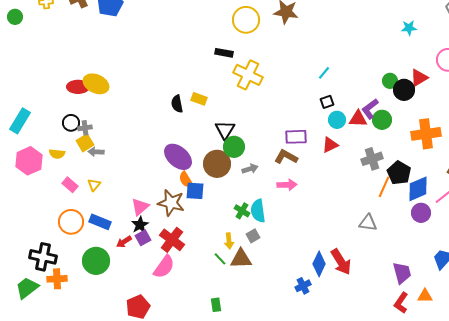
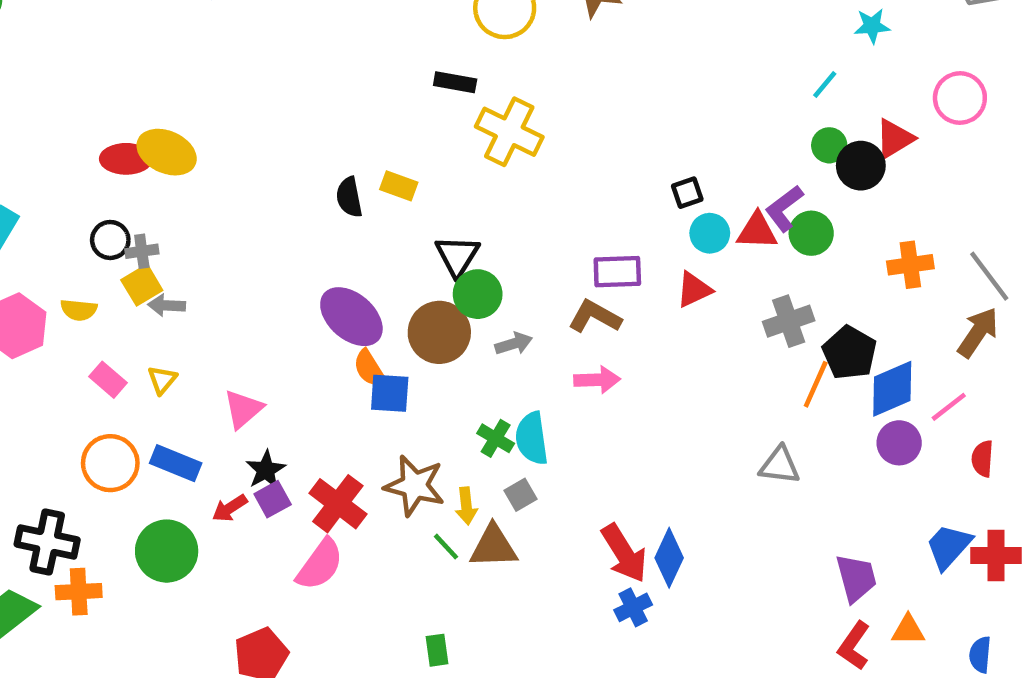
cyan line: (324, 73) -> (825, 84), moved
orange cross: (426, 134) -> (910, 265), size x0.7
brown star: (171, 203) -> (415, 486), moved
pink triangle: (140, 207) -> (243, 409), moved
red arrow: (341, 262) -> (624, 553), moved

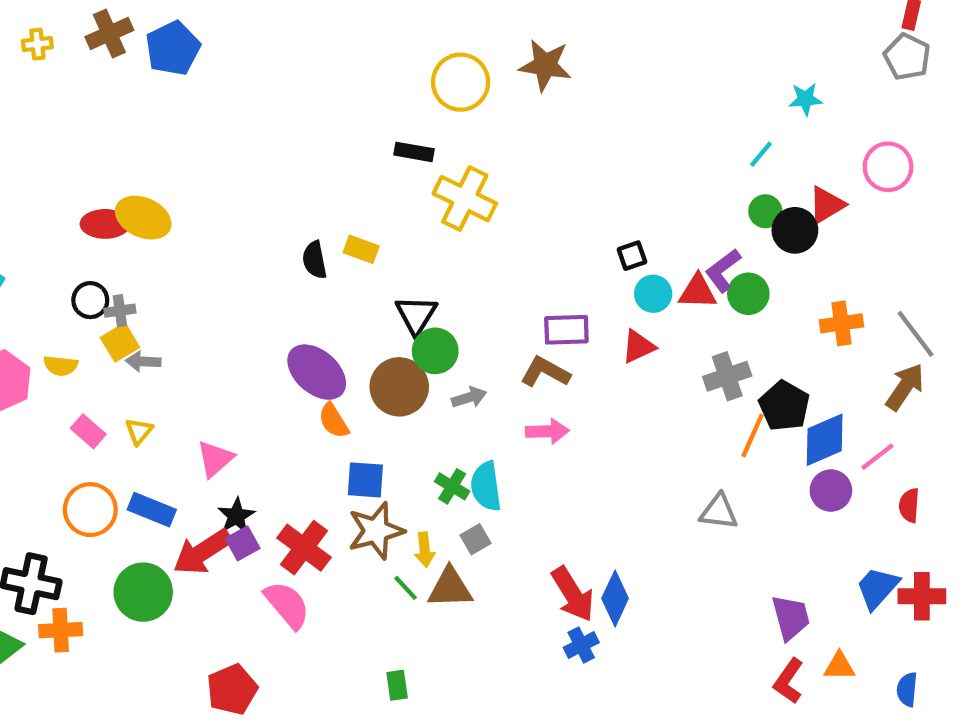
blue square: (390, 393) -> (365, 480), moved
brown star: (415, 486) -> (376, 531), turned -30
red arrow: (230, 508) -> (202, 552), size x1.8
pink semicircle: (320, 565) -> (287, 605), turned -76

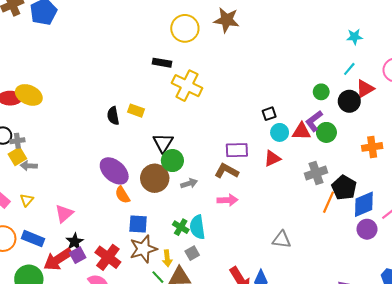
cyan line: (761, 154) -> (349, 69), moved
green circle: (765, 211) -> (321, 92), moved
gray triangle: (719, 512) -> (282, 240), moved

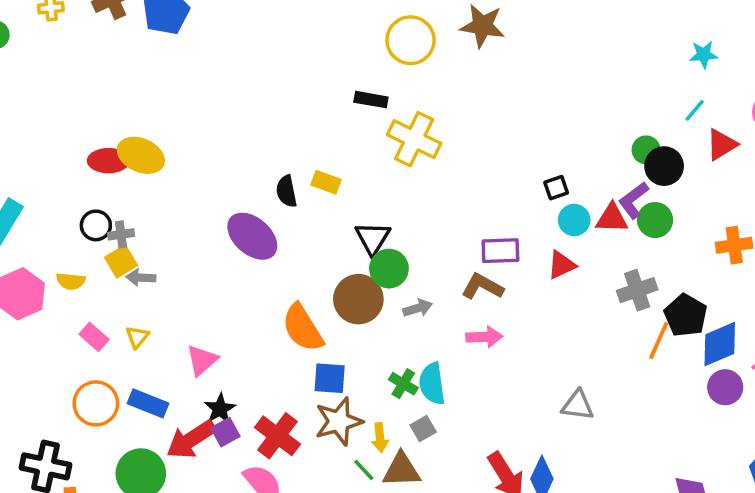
black circle: (349, 101) -> (664, 166), moved
purple ellipse: (114, 171) -> (252, 236), moved
orange semicircle: (122, 195) -> (303, 328), size x1.6

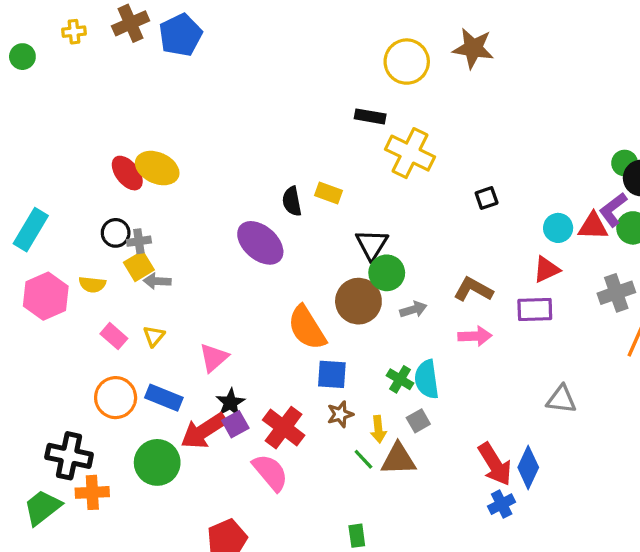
red ellipse: (108, 161) -> (127, 173), turned 52
black square: (556, 188) -> (487, 198), moved
purple rectangle: (500, 251) -> (535, 309), moved
brown star: (339, 421) -> (340, 414), size x0.6

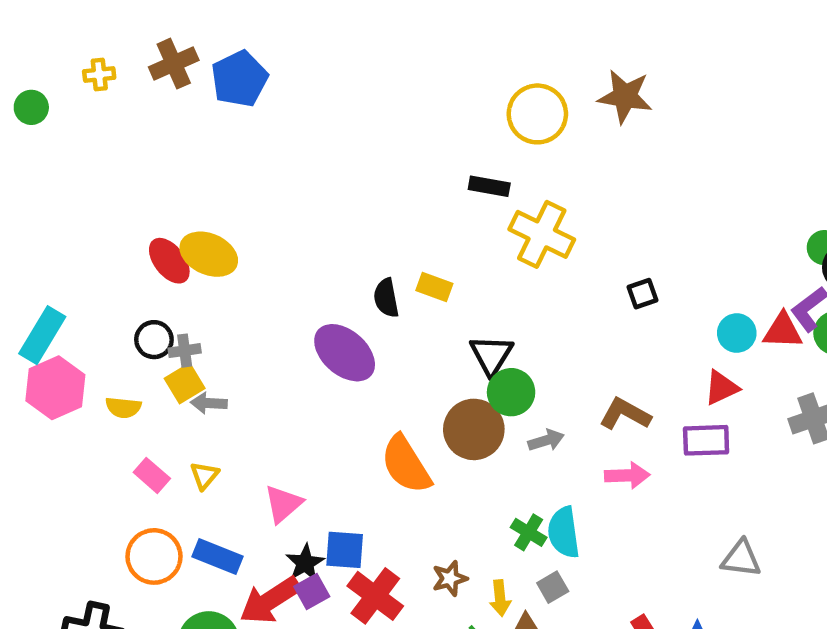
pink hexagon: (46, 296) -> (55, 388), moved
blue square: (332, 374) -> (345, 550), moved

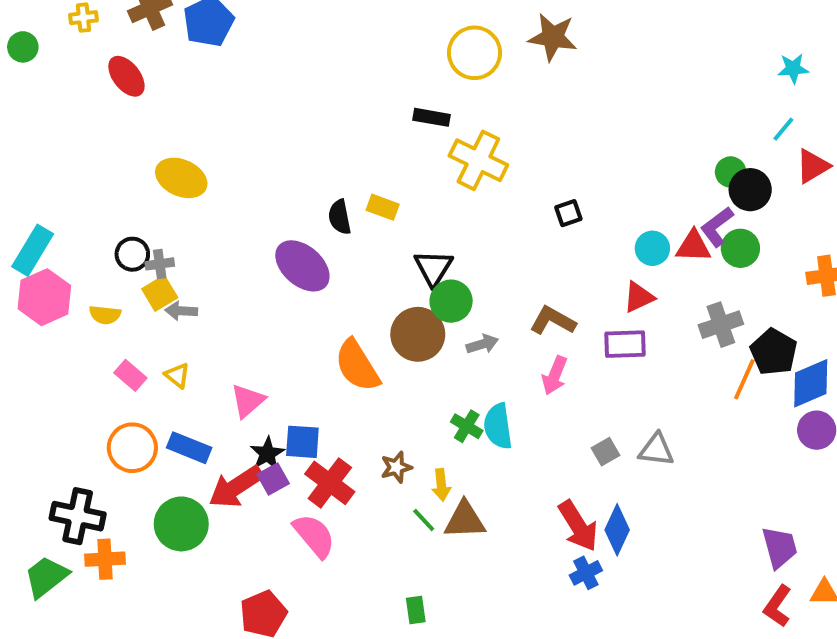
red ellipse: (169, 261) -> (126, 76), moved
yellow triangle: (204, 475) -> (177, 375), turned -32
pink arrow: (627, 475) -> (555, 375), turned 114
gray square: (553, 587) -> (605, 452), moved

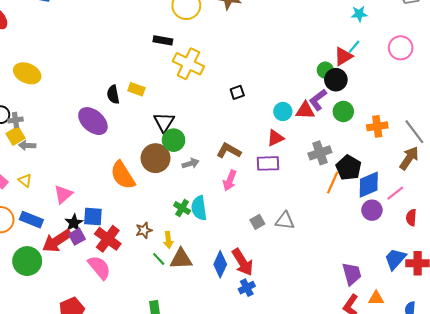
red triangle: (813, 166) -> (343, 56), moved
green circle: (740, 248) -> (343, 111), moved
blue diamond: (617, 530) -> (220, 264), moved

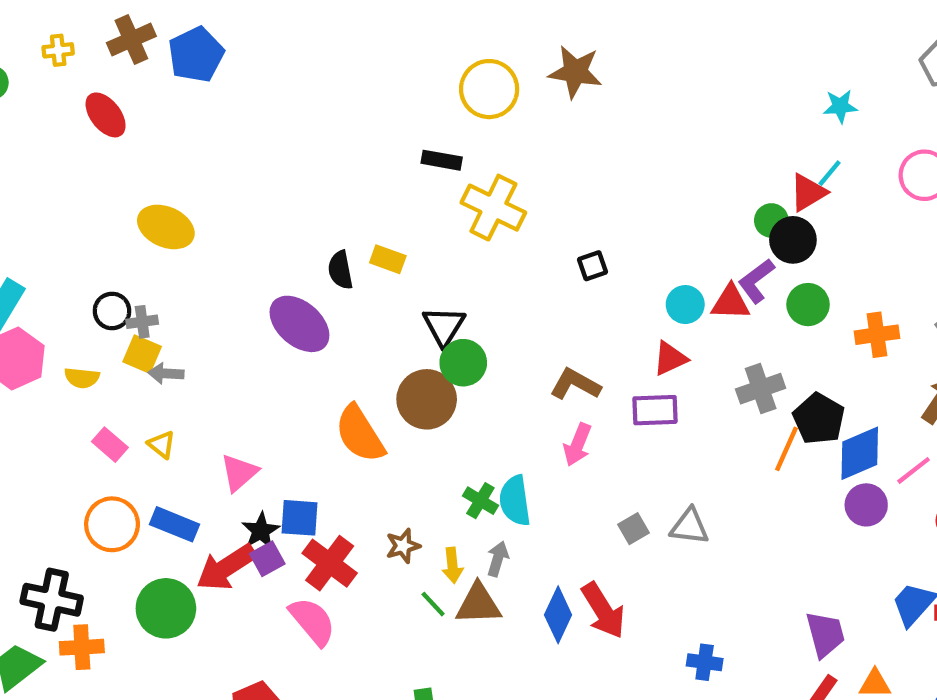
yellow square: (15, 136) -> (142, 354), turned -36
gray arrow: (191, 163) -> (498, 559), moved, turned -56
blue cross: (247, 288) -> (705, 662), moved, turned 35

